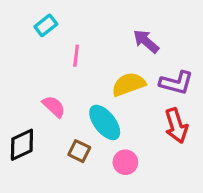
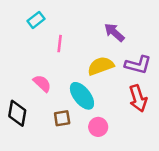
black diamond: (22, 145) -> (17, 113), turned -55
brown square: (79, 151) -> (62, 118), turned -35

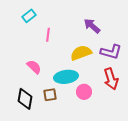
cyan ellipse: (82, 96) -> (66, 77), turned -60
black diamond: (17, 113) -> (25, 99), moved
pink circle: (98, 127) -> (84, 92), moved

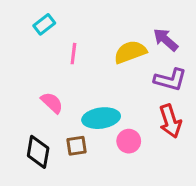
purple arrow: (92, 26) -> (166, 40), moved
yellow semicircle: (81, 53) -> (130, 52), moved

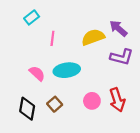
cyan ellipse: (101, 118) -> (67, 70), moved
red arrow: (170, 121) -> (117, 100), moved
brown square: (76, 146) -> (55, 104), turned -32

